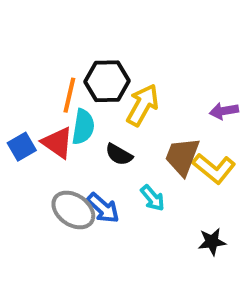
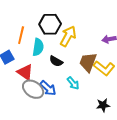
orange line: (69, 95) -> (21, 35), moved
red triangle: (57, 143) -> (25, 72), moved

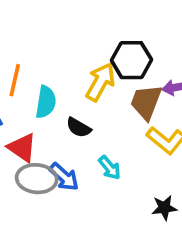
black hexagon: (50, 24) -> (131, 60), moved
brown trapezoid: (88, 62) -> (146, 102), moved
gray ellipse: (33, 89) -> (37, 179), turned -30

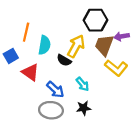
yellow arrow: (100, 82) -> (76, 46), moved
gray ellipse: (37, 179) -> (51, 110), moved
black star: (164, 208) -> (84, 108), moved

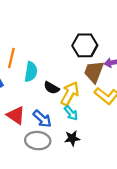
yellow arrow: (76, 46) -> (70, 94), moved
red triangle: (30, 72) -> (16, 115), moved

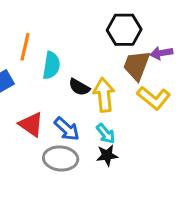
yellow arrow: (70, 94) -> (104, 95), turned -35
cyan arrow: (71, 113) -> (106, 134), moved

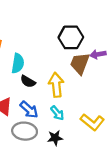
black semicircle: (79, 87) -> (28, 81), moved
yellow L-shape: (154, 98) -> (92, 122), moved
black star: (107, 155) -> (55, 138), moved

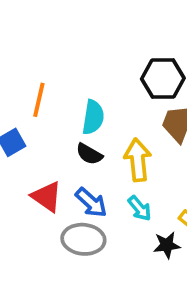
cyan semicircle: (18, 63) -> (93, 117), moved
black star: (55, 138) -> (167, 245), moved

